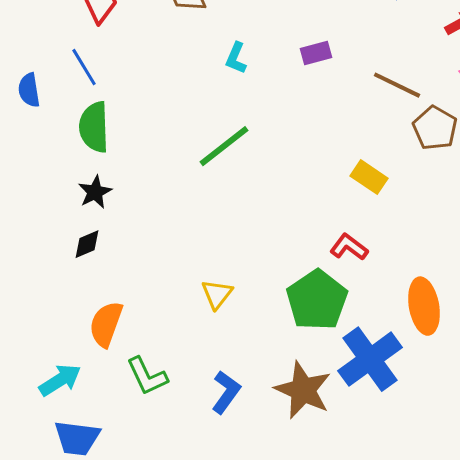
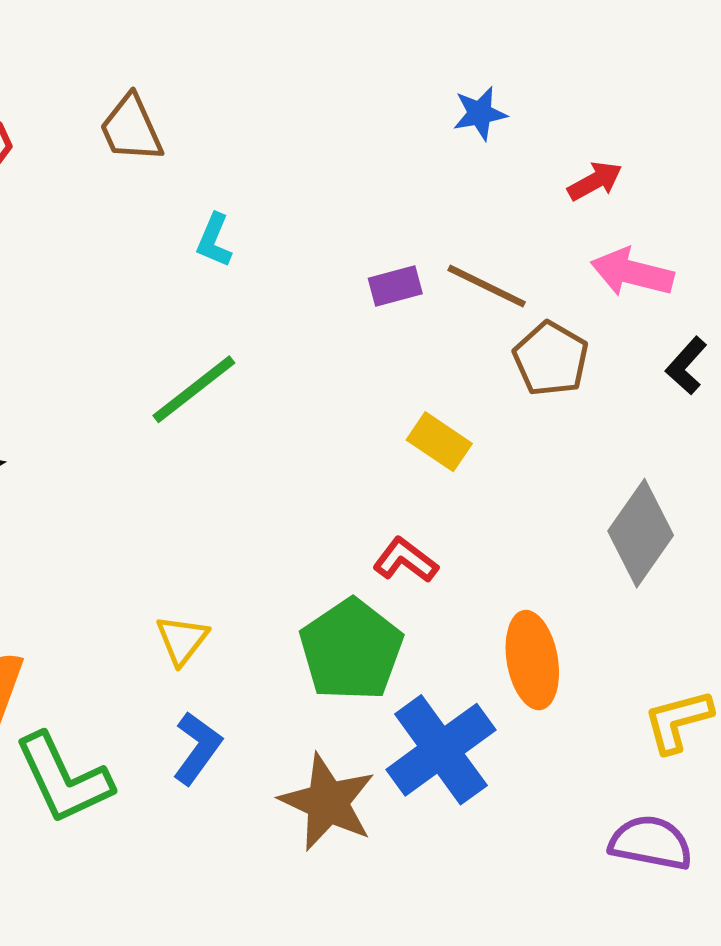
purple rectangle: (316, 53) -> (395, 286), moved
green L-shape: (147, 376) -> (64, 779), size x1.4
blue L-shape: (226, 392) -> (197, 748), moved

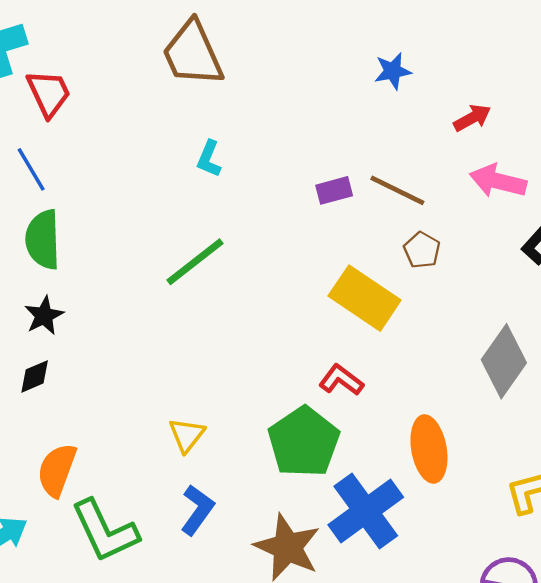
brown trapezoid: (131, 129) -> (193, 54), moved, size x1.4
brown pentagon: (551, 359) -> (422, 250), moved, size x0.7
yellow rectangle: (439, 442) -> (365, 298), size x1.6

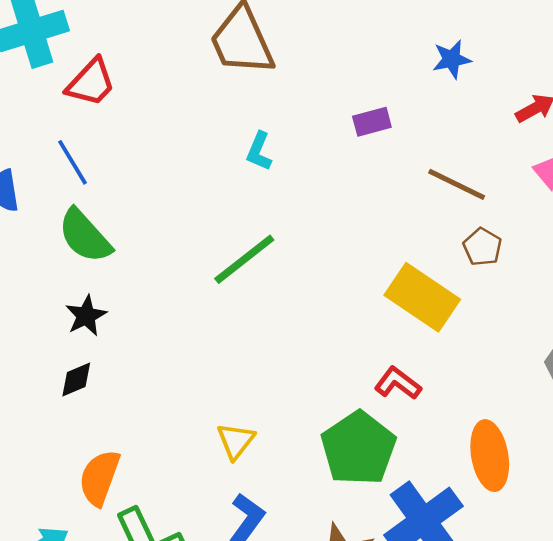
red trapezoid: (49, 93) -> (91, 83), turned 68
purple rectangle: (334, 190) -> (372, 122), moved
green semicircle: (43, 240) -> (85, 236), turned -40

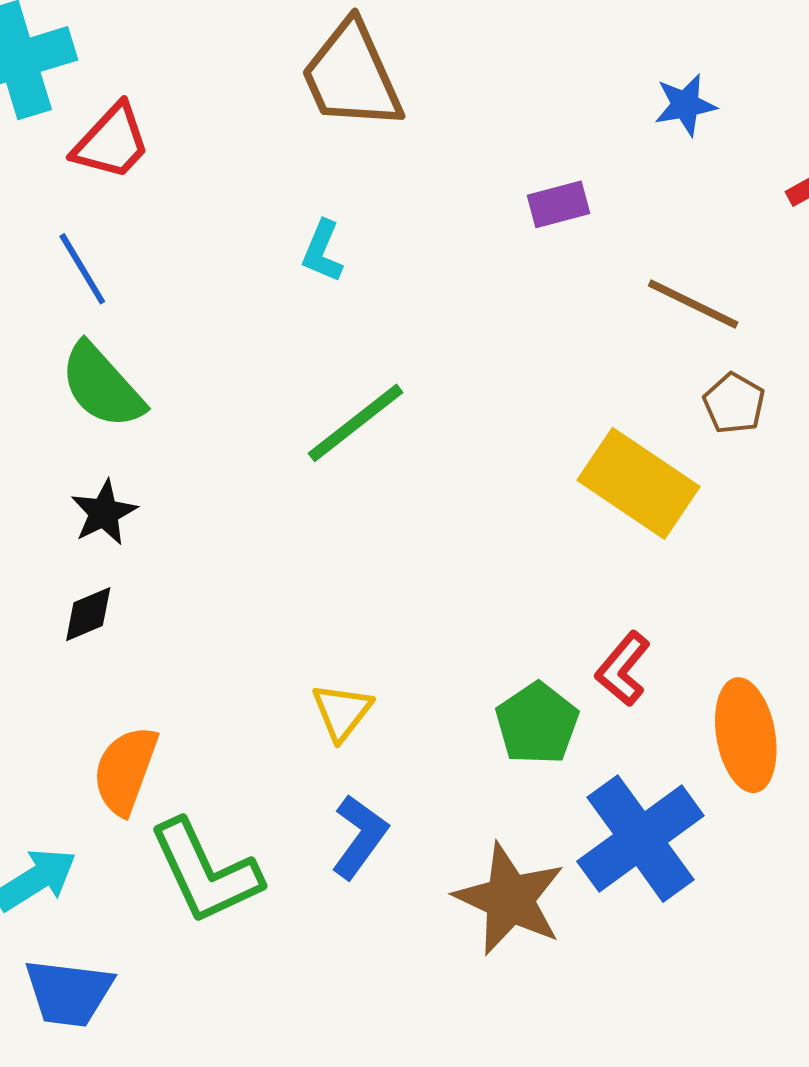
cyan L-shape: (259, 151) -> (322, 251), moved
red L-shape: (398, 383) -> (623, 669), moved, turned -87
green pentagon: (358, 448) -> (537, 723), size x0.7

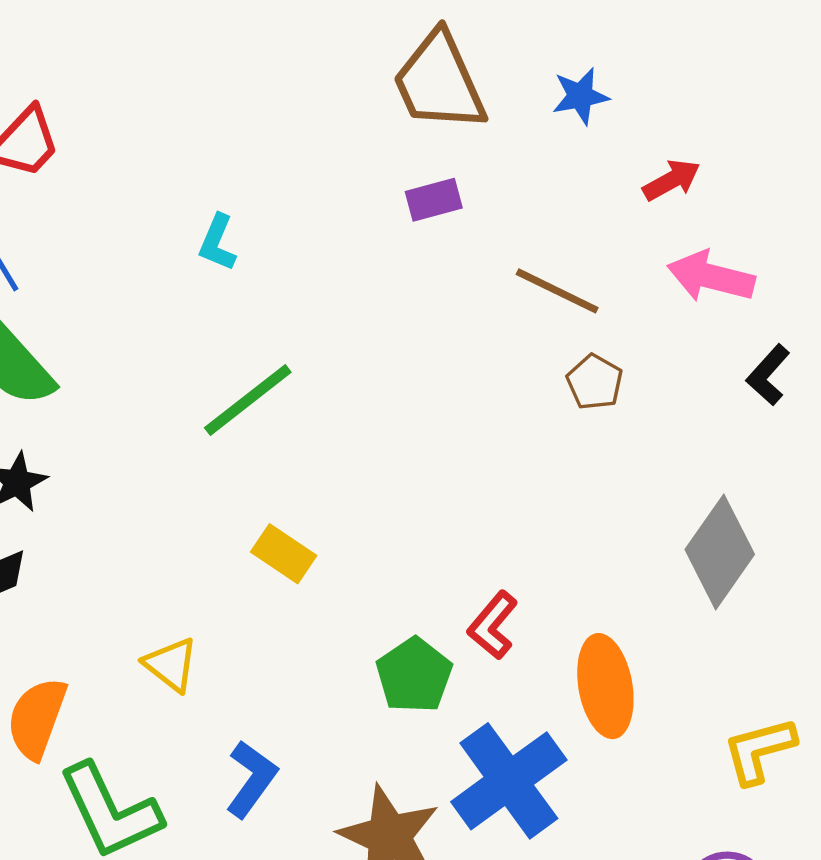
brown trapezoid: (352, 76) -> (439, 82), moved
blue star: (685, 105) -> (580, 96), moved
yellow rectangle: (638, 483) -> (284, 554), moved, size x0.6
yellow triangle: (342, 712) -> (171, 665), moved, turned -30

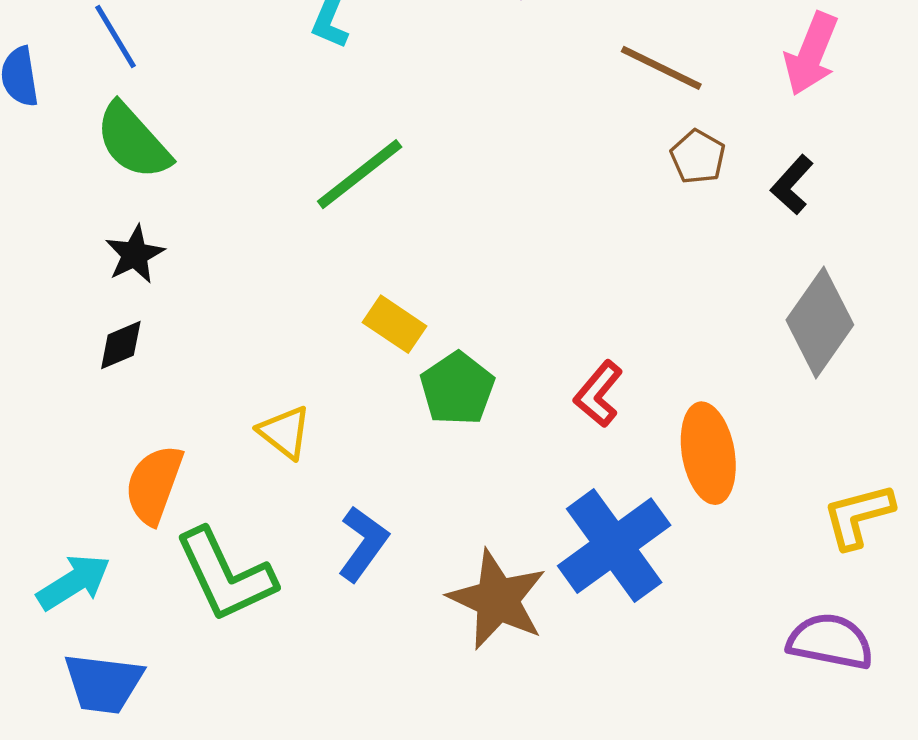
pink arrow: (711, 277) -> (811, 54), turned -82
black L-shape: (768, 375) -> (792, 185), moved
green pentagon: (414, 675) -> (457, 389), moved

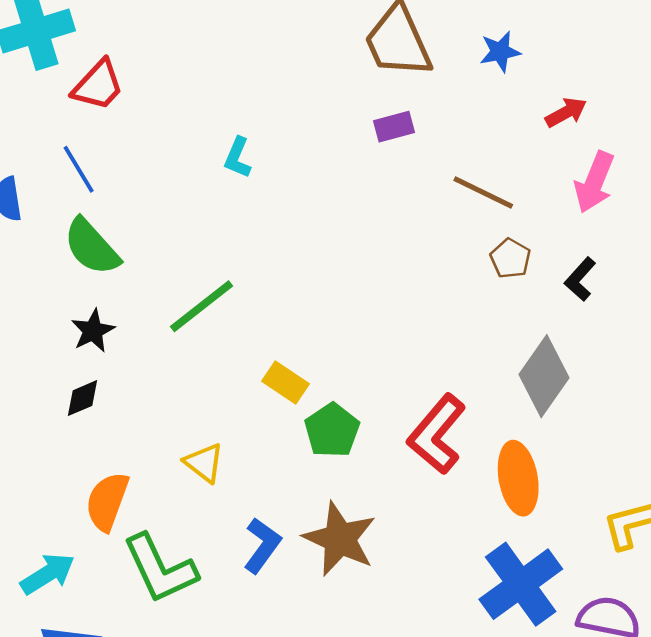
green line: (360, 174) -> (201, 306), moved
gray diamond: (820, 322) -> (544, 376), moved
red L-shape: (598, 394) -> (437, 434), size x1.6
blue cross: (614, 546) -> (521, 584), moved
brown star: (497, 600) -> (340, 539), moved

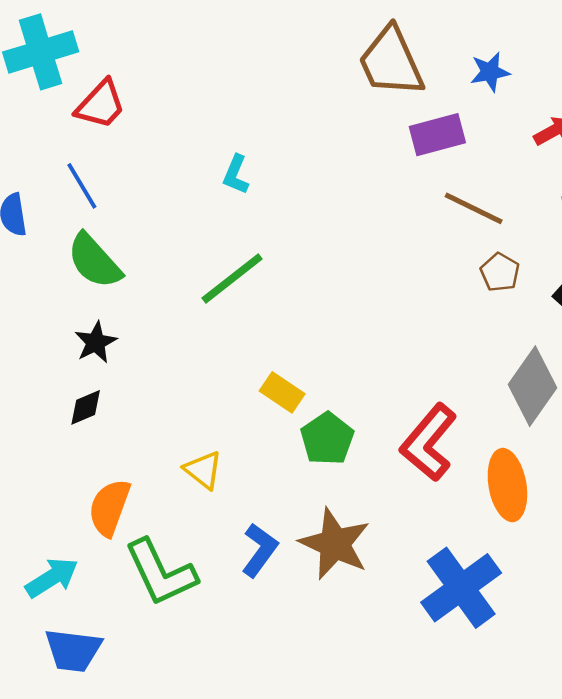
purple rectangle: (394, 127) -> (437, 135), moved, size x1.4
green line: (201, 306) -> (232, 278), moved
blue cross: (521, 584) -> (461, 588), moved

